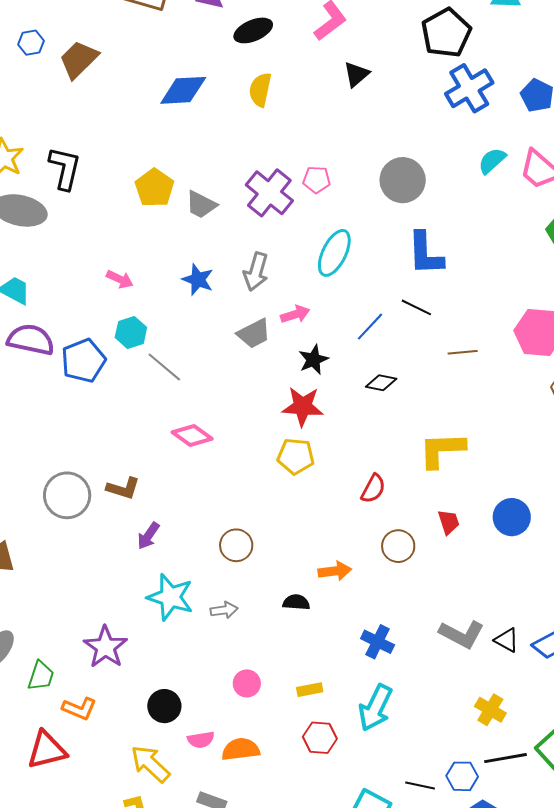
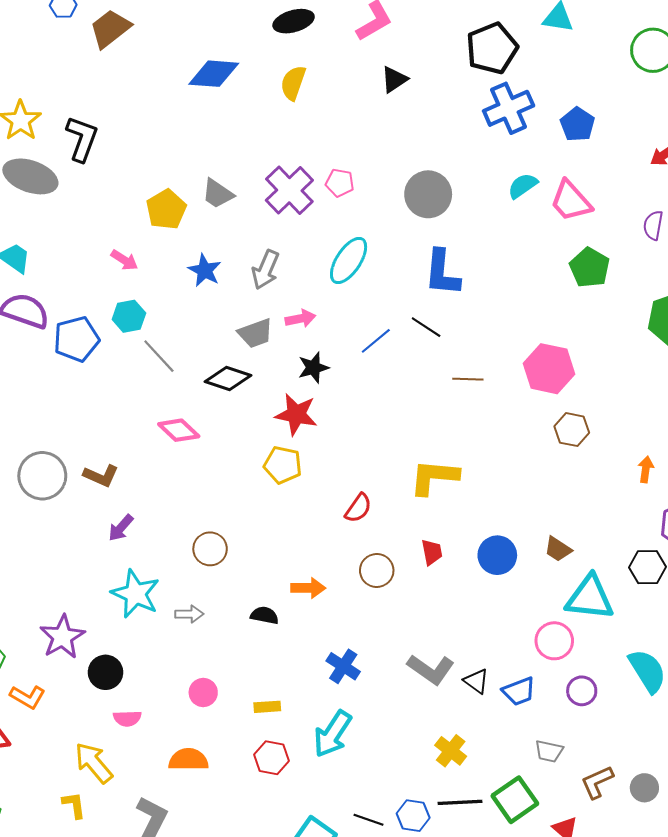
yellow pentagon: (154, 188) -> (166, 209), moved
black diamond: (381, 383) -> (228, 379), moved, size x1.4
black circle: (164, 706) -> (106, 672), moved
pink semicircle: (201, 740) -> (127, 718), moved

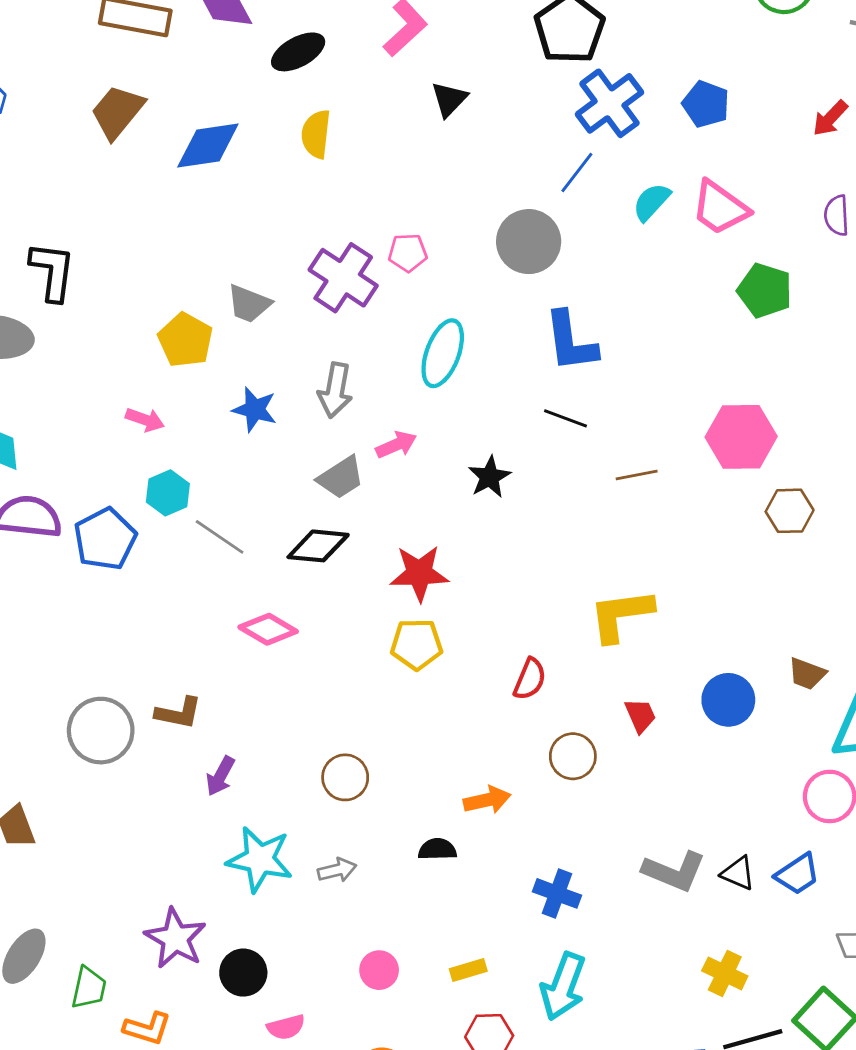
brown trapezoid: (110, 29) -> (117, 112), moved
blue line: (376, 341) -> (577, 173), moved
black star: (313, 368) -> (489, 477), moved

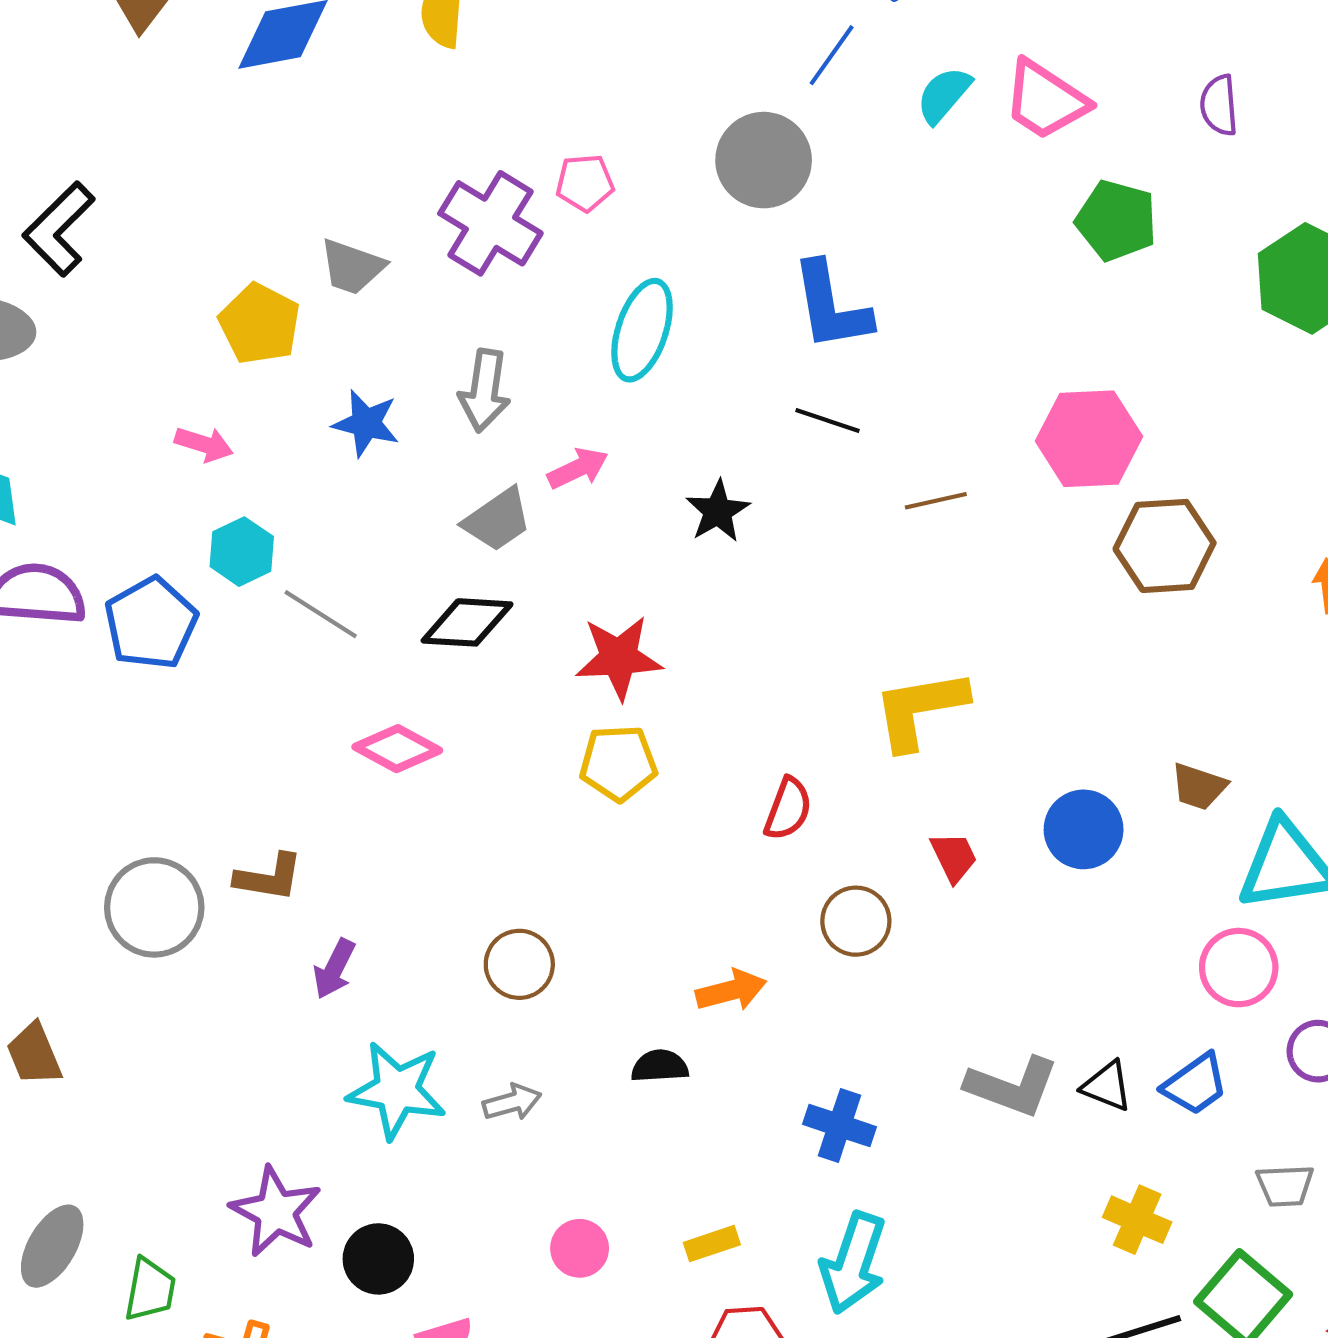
black L-shape: (52, 271) -> (59, 229), turned -140
brown hexagon: (790, 511) -> (1165, 546), size x1.4
yellow cross: (725, 973) -> (1137, 1220), moved

